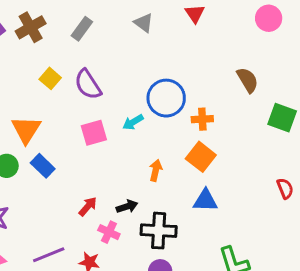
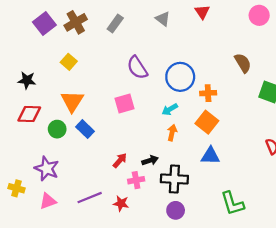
yellow square: (50, 78) -> (69, 62), moved
purple semicircle: (88, 85) -> (137, 68), moved
cyan arrow: (133, 122) -> (170, 109), moved
pink cross: (109, 232) -> (136, 180), turned -35

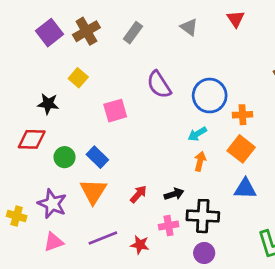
black star: (27, 80) -> (48, 104), moved
orange triangle: (72, 101) -> (93, 191), moved
pink square: (124, 104) -> (115, 111), moved
pink cross: (136, 180) -> (169, 226), moved
yellow cross: (17, 188) -> (17, 216), moved

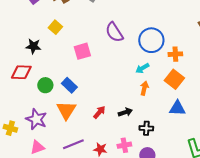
black cross: (203, 216) -> (146, 128), size x0.6
pink cross: (169, 226) -> (124, 145), moved

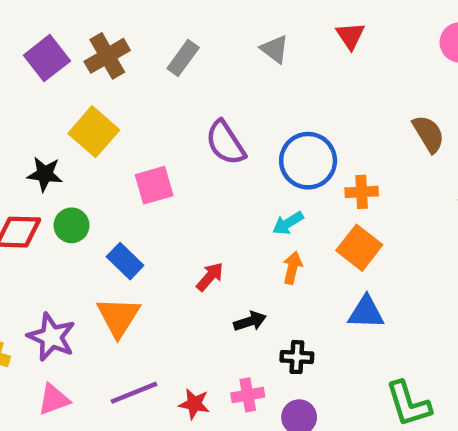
yellow square: (55, 27) -> (94, 132), size x1.5
green circle: (45, 85) -> (72, 225), moved
red arrow: (99, 112) -> (210, 277), moved

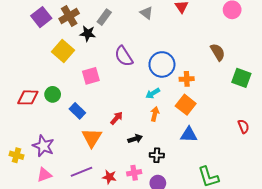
black star: (45, 174) -> (88, 34), moved
orange triangle: (118, 317) -> (92, 138), moved

